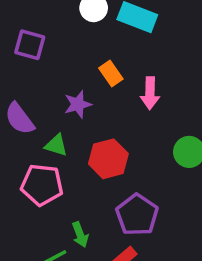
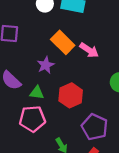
orange rectangle: (111, 74) -> (63, 42), size x1.5
pink arrow: (150, 93) -> (89, 50), turned -48

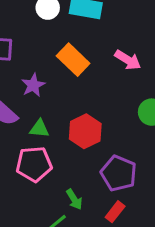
pink arrow: (89, 50) -> (128, 60), moved
purple star: (46, 65) -> (33, 85), moved

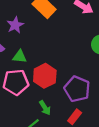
red hexagon: (85, 131) -> (45, 76), moved

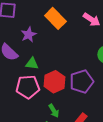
purple pentagon: (77, 89) -> (82, 82), moved, turned 30

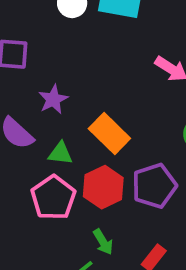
orange rectangle: (55, 18) -> (109, 134), moved
pink pentagon: (28, 87) -> (53, 198), turned -30

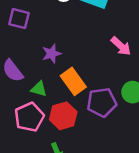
purple star: (53, 99) -> (52, 54), moved
purple pentagon: (154, 186) -> (102, 102), moved

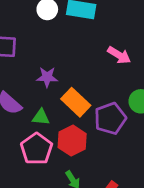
purple star: (52, 54) -> (47, 77), turned 30

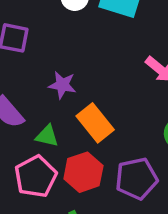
purple pentagon: (110, 118) -> (136, 179), moved

